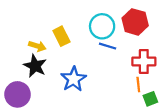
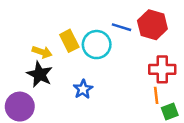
cyan circle: (102, 26) -> (97, 45), moved
blue line: (108, 46) -> (121, 27), moved
blue star: (74, 79) -> (83, 89), size x0.7

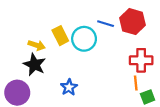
blue star: (83, 89) -> (69, 87), moved

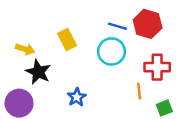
cyan circle: (84, 39) -> (111, 51), moved
yellow arrow: (37, 45) -> (25, 49), moved
orange line: (136, 83) -> (139, 91), moved

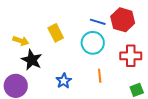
orange line: (139, 91) -> (100, 76), moved

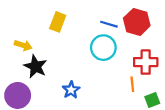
yellow rectangle: (56, 33) -> (58, 22), moved, turned 48
orange line: (100, 76) -> (132, 84), moved

